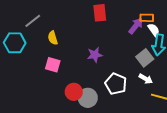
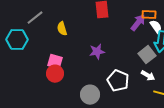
yellow semicircle: (53, 38) -> (62, 29), moved
red circle: (74, 92) -> (55, 74), moved

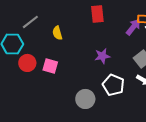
purple star: (97, 52) -> (102, 56), moved
red circle: (55, 74) -> (27, 63), moved

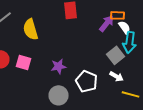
yellow semicircle: (57, 33) -> (30, 29), size x1.5
purple star: (102, 56) -> (58, 66), moved

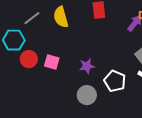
yellow semicircle: (30, 29) -> (61, 17), moved

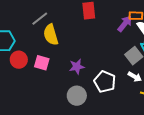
yellow semicircle: (61, 17) -> (51, 35), moved
gray line: (32, 18) -> (40, 19), moved

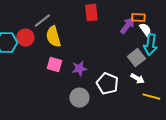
red circle: (19, 60) -> (25, 38), moved
pink square: (42, 63) -> (54, 65), moved

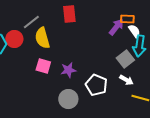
red rectangle: (91, 13) -> (69, 14), moved

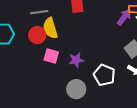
gray line: (31, 22) -> (39, 12), turned 30
red circle: (14, 39) -> (37, 35), moved

